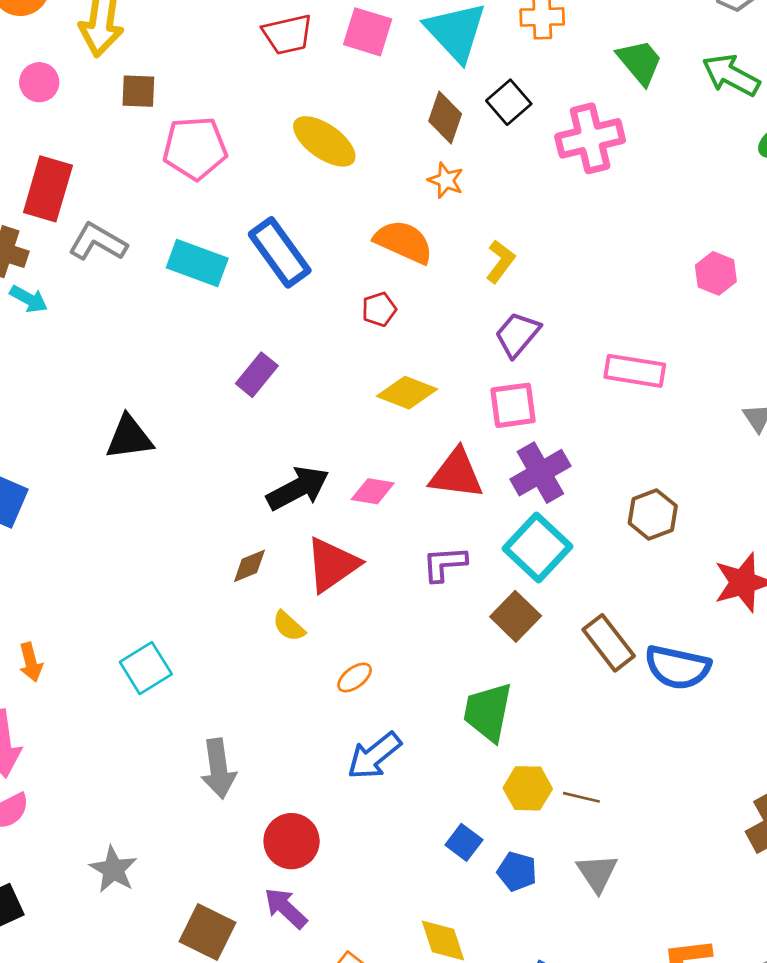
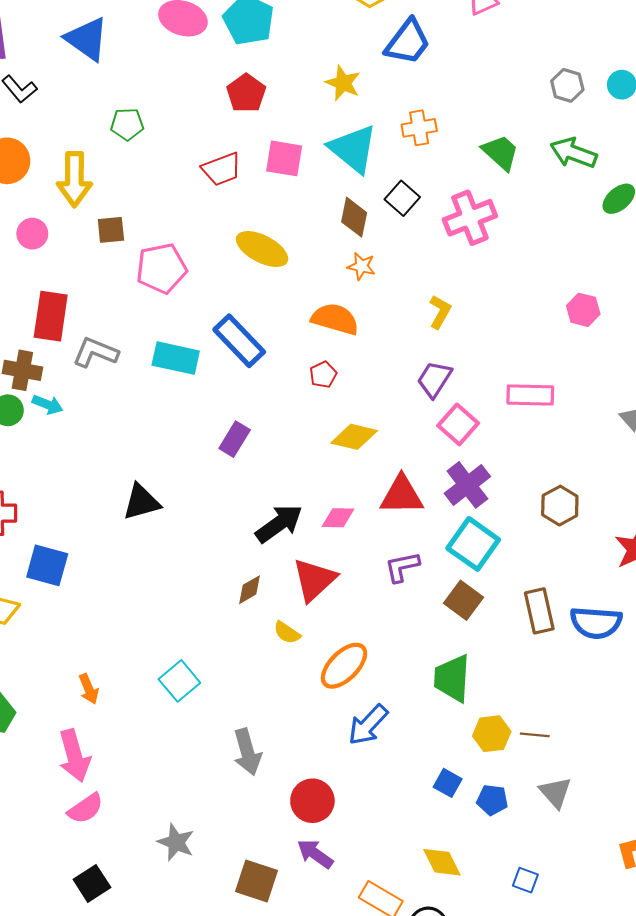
yellow L-shape: (500, 261) -> (440, 312), moved
pink square: (513, 405) -> (458, 424), moved, turned -33
brown rectangle: (609, 643) -> (539, 611), turned 33
orange ellipse: (355, 678) -> (344, 666), size x1.8

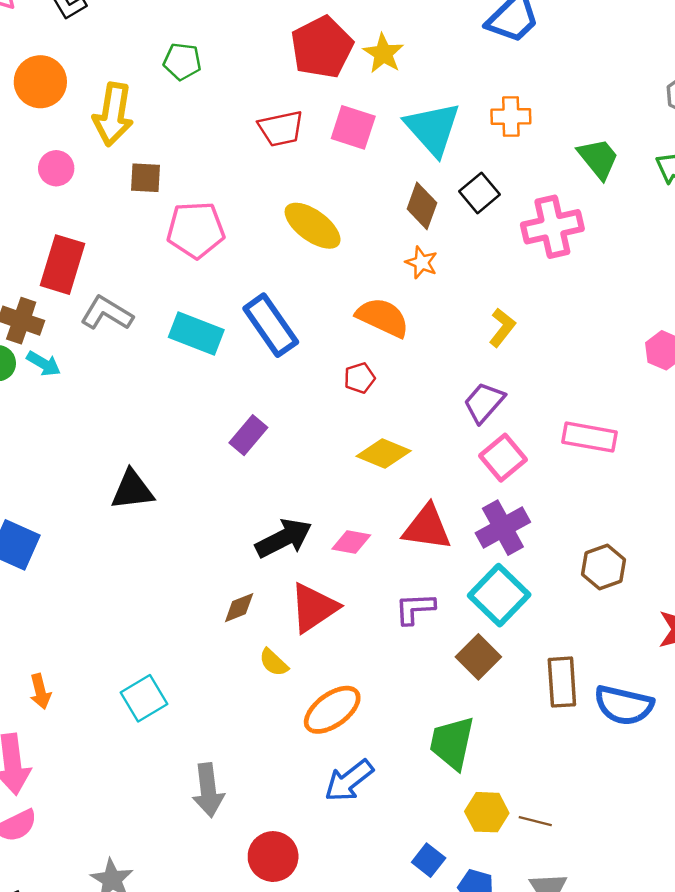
yellow star: (343, 83) -> (383, 53), moved
red pentagon: (246, 93) -> (322, 47), size x1.4

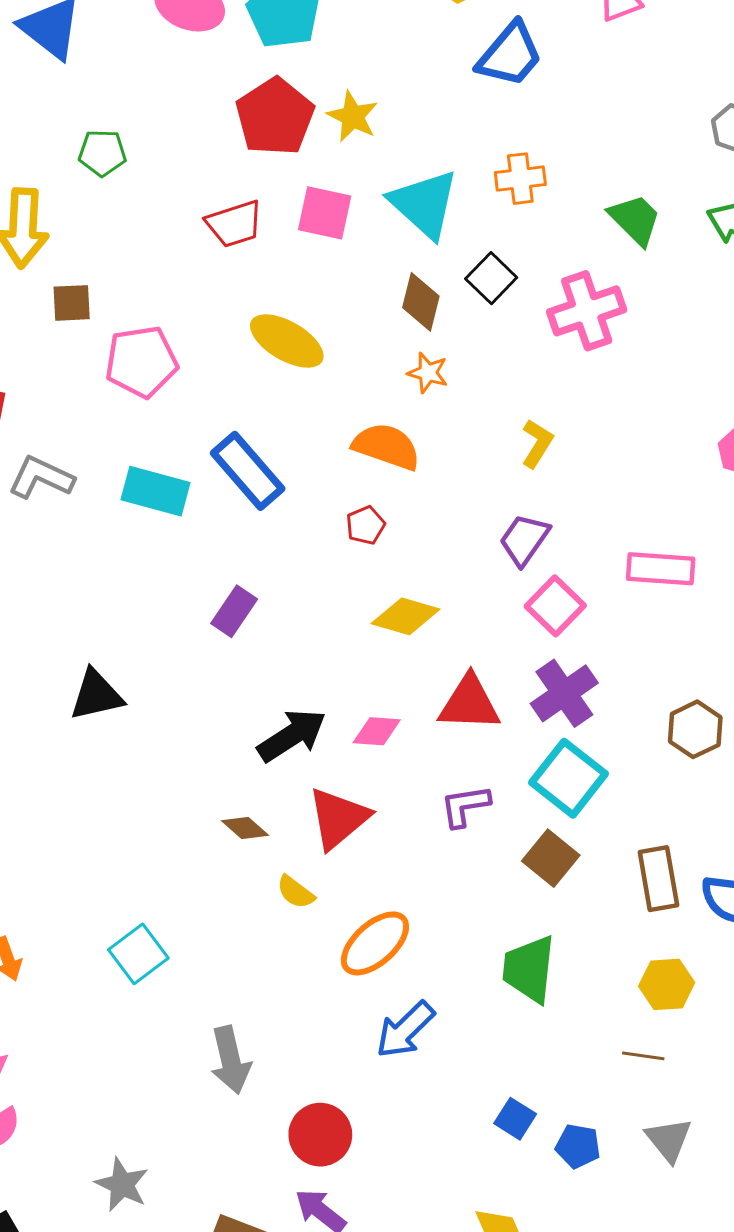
brown diamond: (239, 608) -> (245, 828), turned 69
yellow hexagon: (487, 812) -> (667, 984), moved

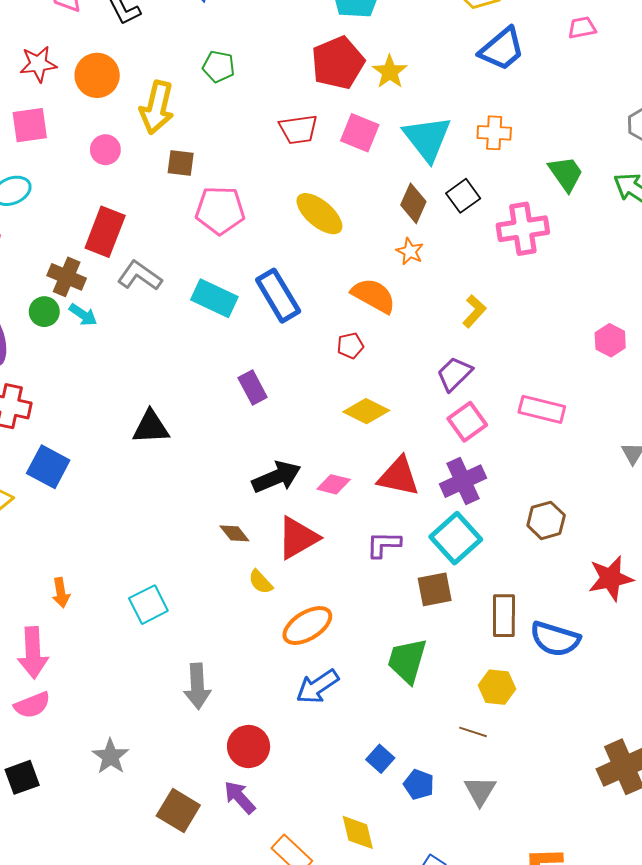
purple rectangle: (234, 611) -> (253, 388), turned -72
brown square: (551, 858) -> (435, 589), turned 30

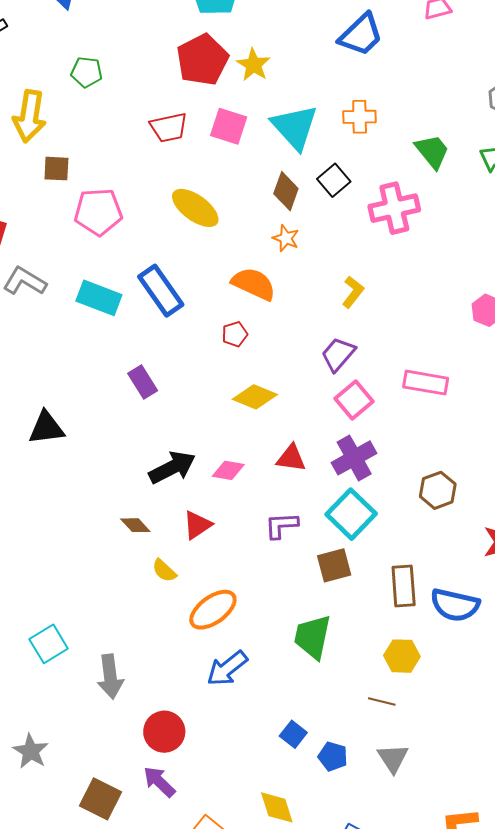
red triangle: (399, 477) -> (291, 458), size x0.7
red triangle: (298, 538) -> (197, 525), size x0.7
cyan square: (148, 605) -> (49, 644), moved

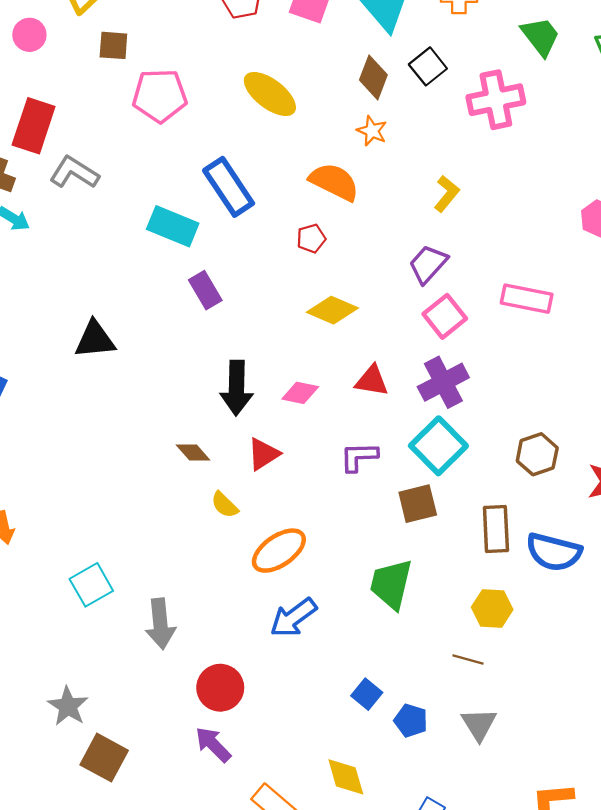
cyan rectangle: (99, 298) -> (173, 226), moved
black arrow: (172, 467) -> (237, 388), turned 117
brown hexagon: (438, 490) -> (537, 454), moved
brown square: (101, 799) -> (104, 758), moved

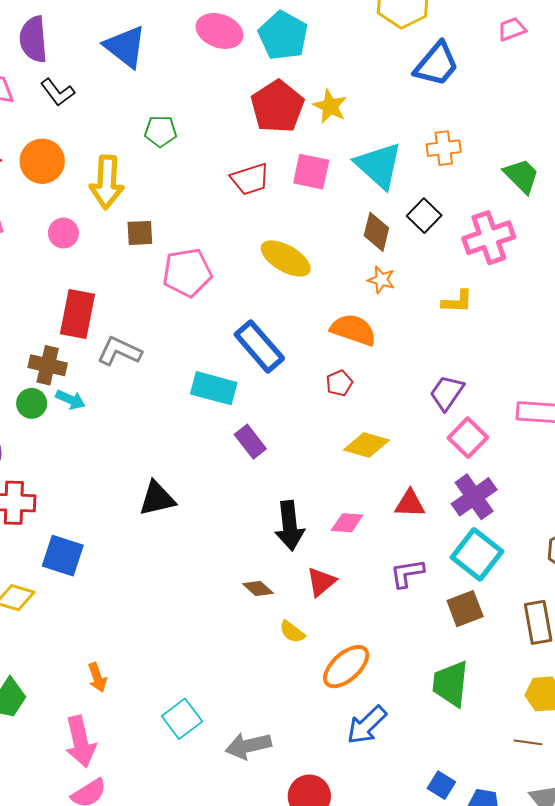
yellow L-shape: (447, 194) -> (457, 301), moved, turned 60
gray arrow: (160, 624) -> (248, 746), turned 90

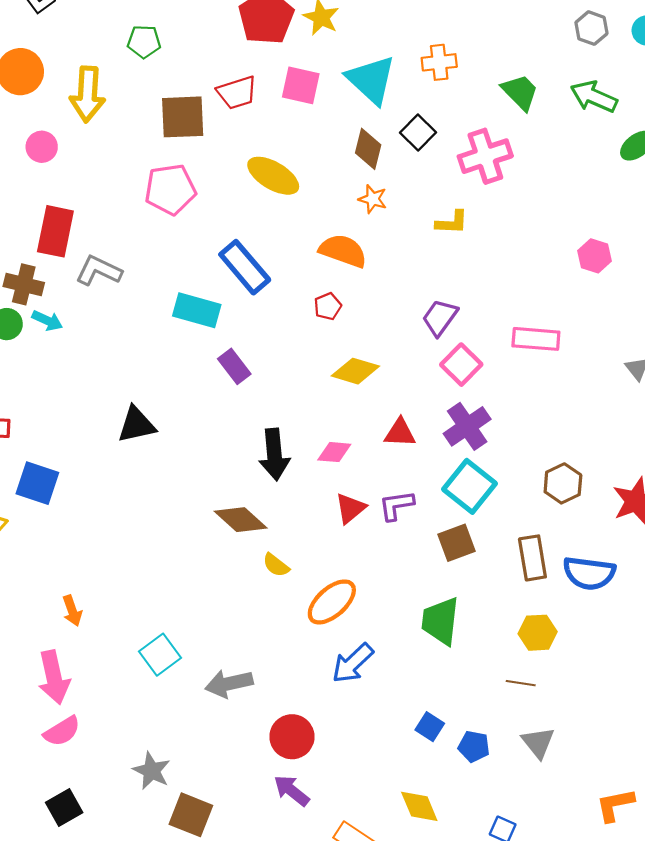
brown square: (140, 233) -> (183, 117), moved, size x1.6
red triangle: (321, 582) -> (350, 508), moved
brown diamond: (258, 588) -> (241, 520), size x1.6

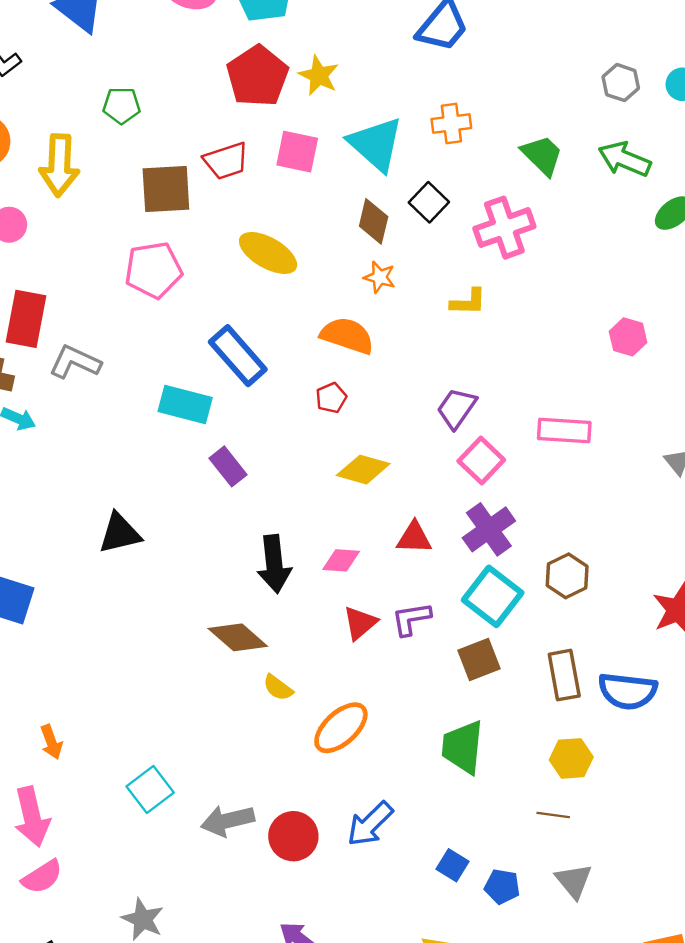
brown hexagon: (563, 483) -> (567, 576), moved
blue arrow: (353, 663) -> (370, 824), moved
red circle: (292, 737) -> (293, 836), moved

